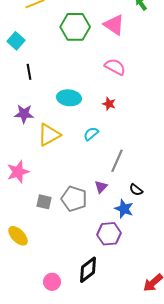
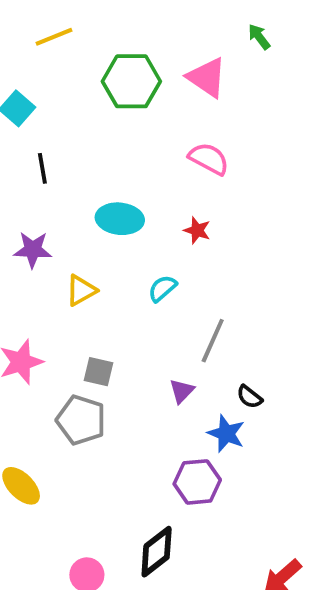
yellow triangle: (49, 135) -> (81, 290), size x0.7
gray pentagon: (74, 199) -> (81, 420), moved
gray square: (44, 202) -> (98, 372), moved

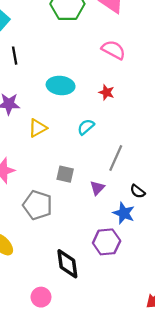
gray square: (98, 372) -> (65, 174), moved
black diamond: (157, 552) -> (67, 264), moved, turned -60

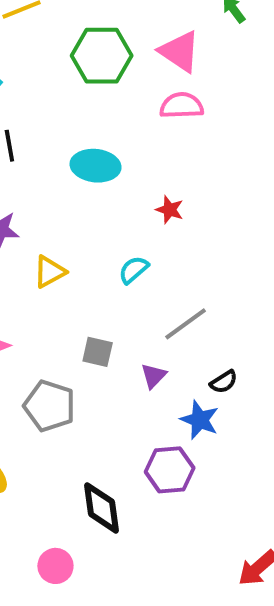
pink semicircle: (113, 50) -> (182, 106), moved, turned -30
cyan ellipse: (61, 85) -> (96, 166), moved
gray line: (116, 158) -> (186, 324), turned 30
black semicircle: (138, 191) -> (224, 382), turned -70

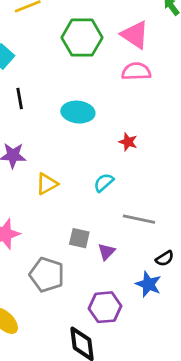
gray line: (186, 324) -> (139, 219), turned 48
purple triangle: (154, 376) -> (106, 252), moved
purple hexagon: (170, 470) -> (105, 307), moved

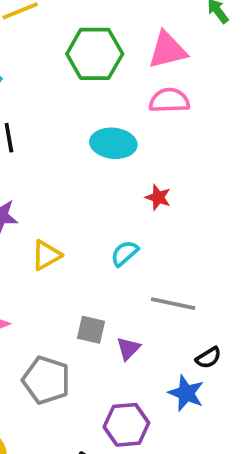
pink triangle: (135, 35) -> (167, 50), turned -48
cyan ellipse: (78, 112) -> (113, 143), moved

